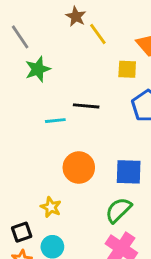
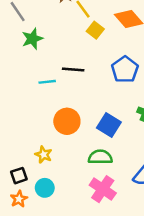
yellow square: (127, 69) -> (95, 30), moved, turned 35
blue square: (129, 172) -> (109, 125), turned 30
green semicircle: (118, 210) -> (100, 157), turned 45

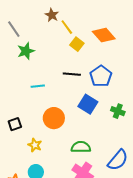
black line: (73, 69) -> (72, 74), moved
blue square: (109, 125) -> (88, 104), moved
black square: (19, 176) -> (15, 124), moved

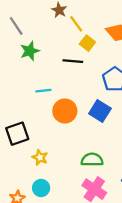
black line: (72, 74) -> (73, 61), moved
orange circle: (54, 118) -> (65, 111), moved
black square: (15, 124) -> (17, 134), size x1.5

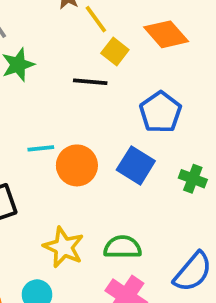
cyan line: (43, 91) -> (41, 148), moved
yellow star: (40, 157) -> (64, 247), moved, size x1.5

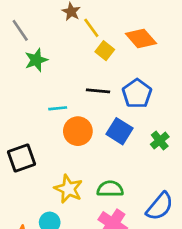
black line: (90, 82) -> (98, 91), moved
cyan line: (41, 148) -> (58, 108), moved
green cross: (193, 179) -> (160, 141), turned 30

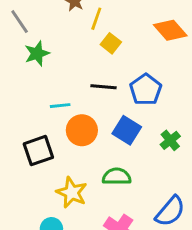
yellow line: (91, 28) -> (96, 19), turned 55
orange diamond: (141, 39) -> (170, 30), moved
black square: (21, 158) -> (38, 151), moved
green semicircle: (110, 189) -> (117, 177), moved

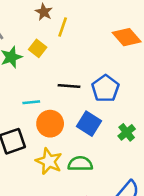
yellow square: (111, 43) -> (38, 48), moved
yellow star: (72, 193) -> (49, 161), moved

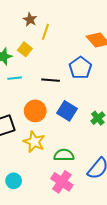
blue pentagon: (105, 89) -> (80, 68), moved
cyan line: (31, 102) -> (15, 78), moved
green semicircle: (80, 164) -> (64, 155), moved

